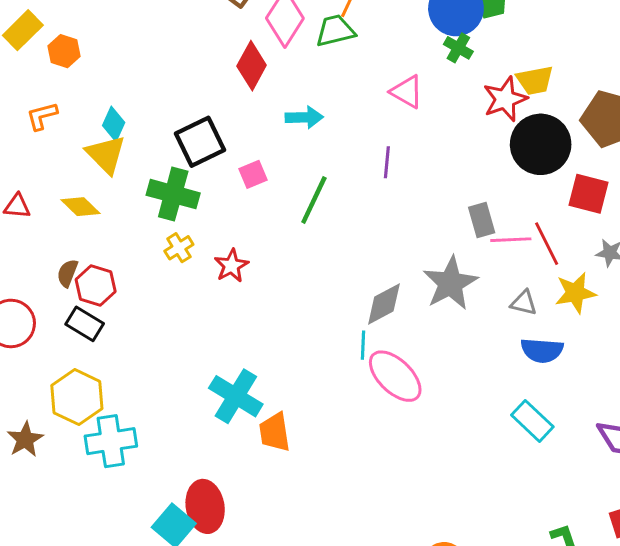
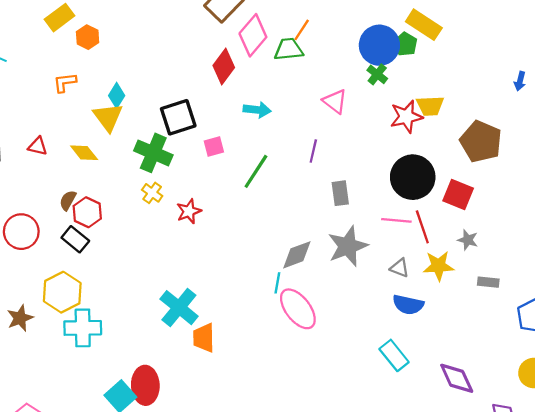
black circle: (541, 144) -> (413, 177), moved
gray rectangle: (482, 220) -> (340, 193), moved
yellow cross: (179, 248) -> (152, 193), turned -30

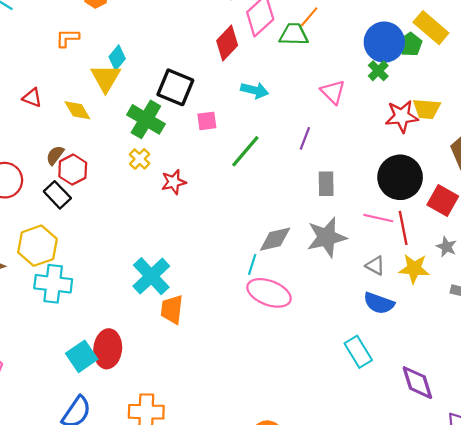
black square: (178, 117) -> (175, 87), turned 33
pink ellipse: (298, 309) -> (269, 293), turned -39

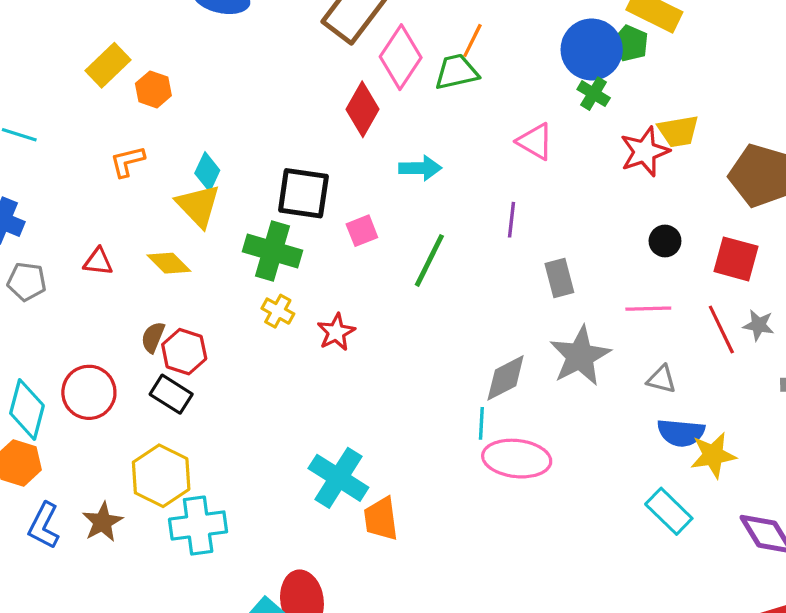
black circle: (400, 177) -> (665, 241), size x0.5
red line: (403, 228) -> (721, 330), moved
yellow star: (414, 269) -> (713, 455), moved

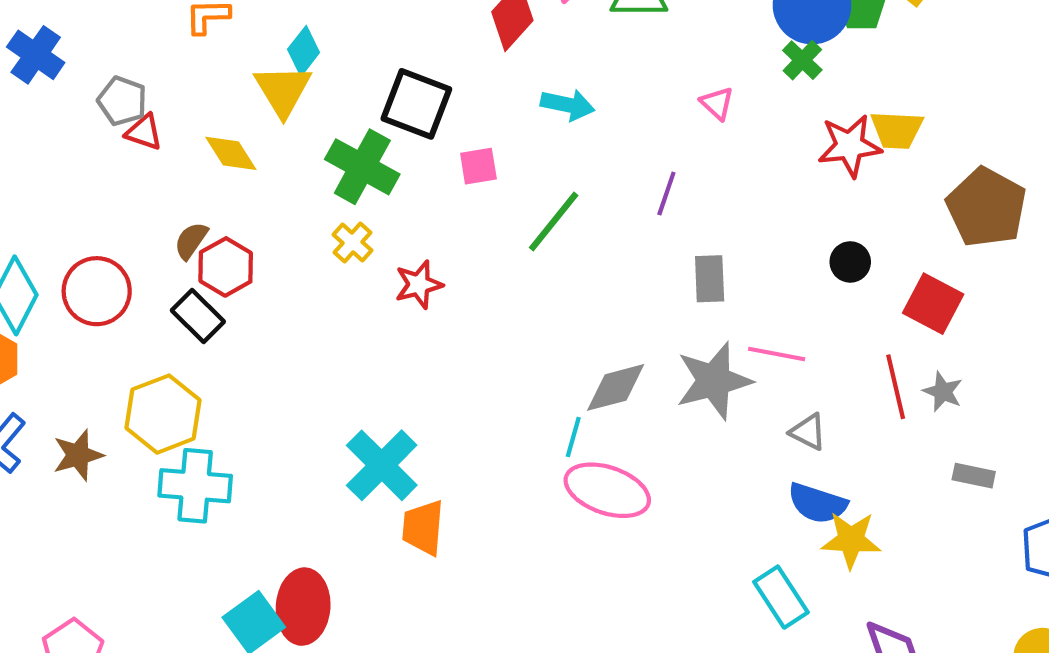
pink triangle: (535, 141) -> (717, 103), size x0.7
gray pentagon: (27, 282) -> (122, 101), moved
pink line: (648, 309) -> (777, 354), moved

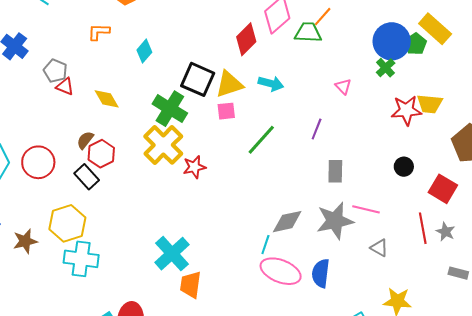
yellow triangle: (283, 90) -> (229, 84), moved, turned 40
yellow cross: (353, 243) -> (163, 145), size x2.0
blue semicircle: (817, 503) -> (321, 273), moved, turned 76

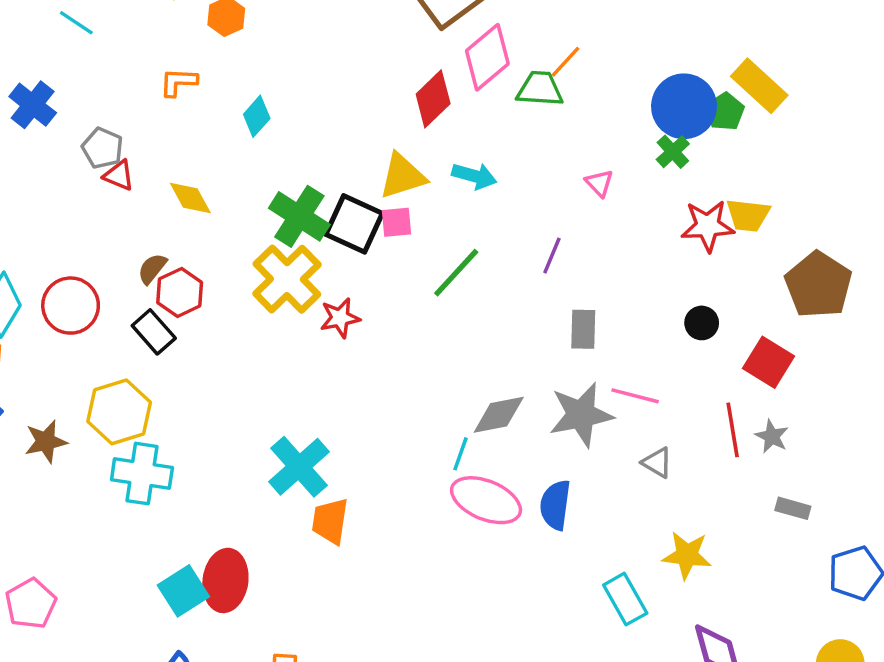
black square: (198, 79) -> (354, 224), moved

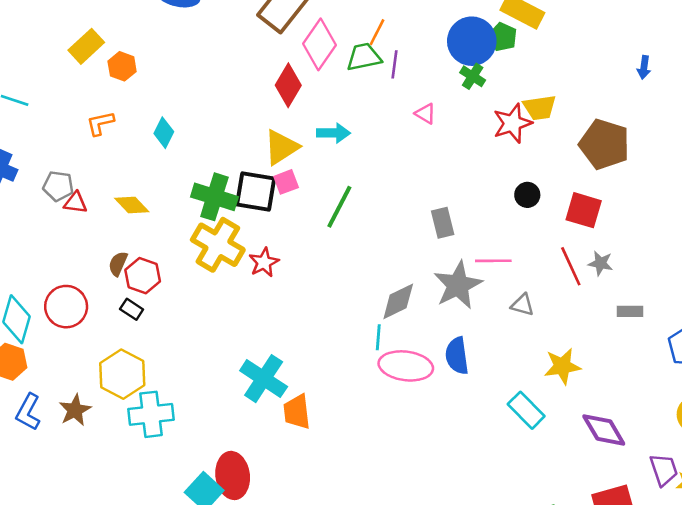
purple line: (552, 256) -> (395, 64), moved
black rectangle: (154, 332) -> (132, 309), size x0.7

